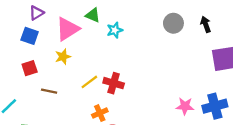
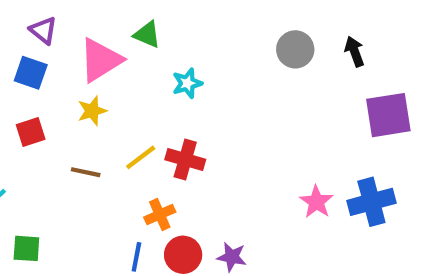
purple triangle: (36, 13) -> (43, 30), turned -49
cyan star: (115, 30) -> (187, 83), moved
brown line: (49, 91) -> (86, 172), moved
pink star: (185, 106) -> (316, 202), turned 30

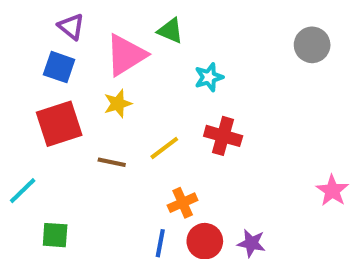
red square: (31, 132) -> (59, 124), size x1.6
red cross: (185, 159) -> (223, 136), moved

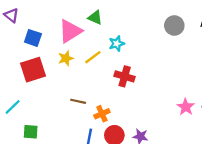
purple triangle: (71, 27) -> (11, 15), moved
yellow line: (164, 148) -> (93, 57), moved
brown line: (112, 162) -> (78, 101), moved

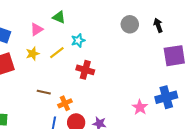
pink triangle: (70, 31) -> (37, 29), size x0.6
pink star: (186, 107) -> (140, 107), moved

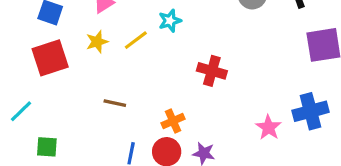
red cross: (85, 70) -> (212, 71), moved
orange cross: (65, 103) -> (173, 121), moved

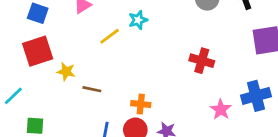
yellow star: (97, 42) -> (66, 72), moved, turned 30
red cross: (212, 71) -> (202, 61), moved
orange cross: (173, 121) -> (141, 104), turned 30

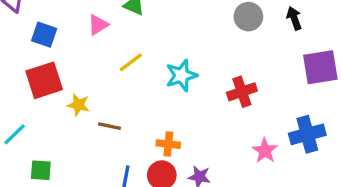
cyan star: (138, 20) -> (181, 75), moved, size x1.4
red cross: (202, 61) -> (242, 92), turned -35

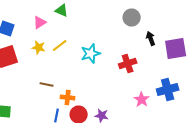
black arrow: (294, 18) -> (151, 38), moved
yellow star: (78, 105) -> (39, 48), moved
orange cross: (168, 144) -> (68, 98), moved

